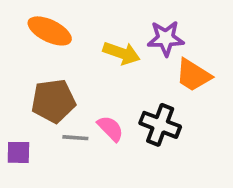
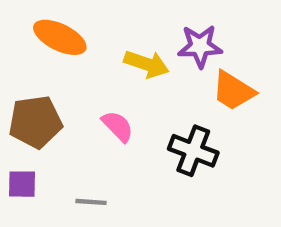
brown pentagon: (53, 101) -> (35, 122), moved
pink semicircle: (110, 129) -> (118, 126), moved
gray line: (75, 138) -> (91, 202), moved

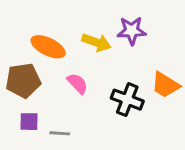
orange ellipse: (60, 37) -> (48, 47), moved
orange trapezoid: (233, 91) -> (165, 85), moved
purple square: (22, 184) -> (29, 122), moved

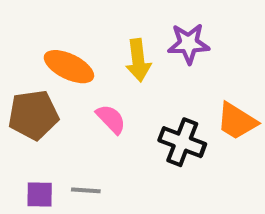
yellow arrow: (96, 42) -> (138, 60), turned 64
purple square: (29, 122) -> (40, 195), moved

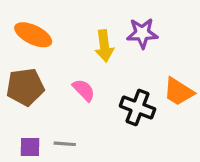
orange ellipse: (69, 67) -> (33, 35), moved

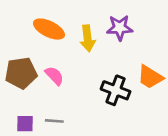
orange ellipse: (33, 35) -> (49, 29), moved
pink semicircle: (84, 90) -> (54, 76), moved

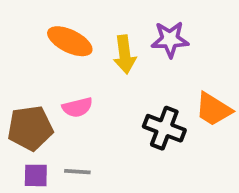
brown pentagon: (21, 73) -> (30, 128), moved
pink semicircle: (54, 76) -> (77, 107), turned 120

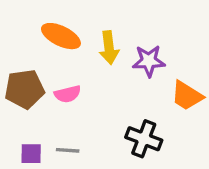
purple star: (170, 39) -> (149, 61), moved
brown pentagon: (30, 128) -> (25, 89), moved
black cross: (164, 128) -> (144, 139), moved

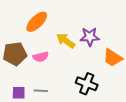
orange ellipse: (61, 36) -> (37, 22), turned -70
yellow arrow: (109, 48) -> (66, 41), moved, turned 132

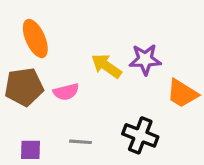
orange ellipse: (37, 22) -> (35, 39), moved, turned -70
gray line: (41, 91) -> (81, 142), moved

